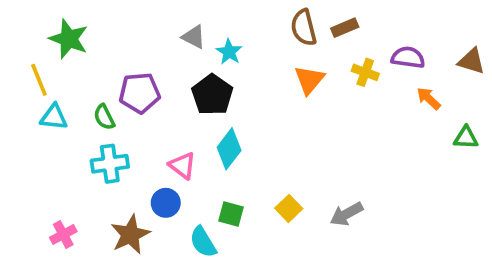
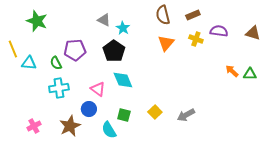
brown rectangle: (345, 28) -> (193, 15), moved
yellow line: (39, 80) -> (13, 49), moved
orange arrow: (429, 98) -> (232, 71), moved
cyan diamond: (229, 149) -> (123, 80), turned -60

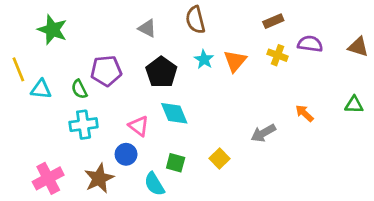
brown semicircle: (163, 15) -> (195, 20), moved
cyan star: (123, 28) -> (204, 59), moved
orange arrow: (232, 71) -> (304, 113), moved
gray arrow: (186, 115) -> (263, 133), moved
pink cross: (34, 126) -> (48, 178), size x1.5

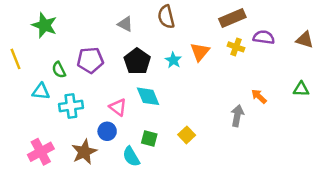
brown rectangle: (273, 21) -> (232, 18), size x1.5
cyan star: (204, 59) -> (173, 60), moved
cyan triangle: (41, 89) -> (41, 92), moved
green semicircle: (79, 89) -> (59, 70), moved
gray arrow: (263, 133) -> (237, 116), moved, turned 130

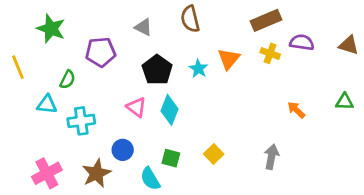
purple pentagon: (90, 60) -> (101, 52), moved
green semicircle: (59, 70) -> (68, 80), turned -126
cyan diamond: (148, 96) -> (170, 110), turned 45
pink triangle: (118, 107) -> (136, 107), moved
gray arrow: (237, 116) -> (271, 157), moved

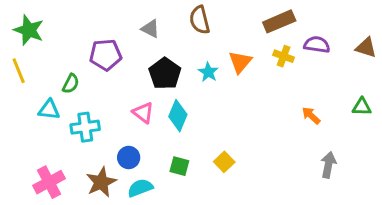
green star: (51, 29) -> (29, 30), moved
gray arrow: (271, 157) -> (328, 165), moved
cyan semicircle: (150, 179) -> (140, 188), moved, turned 100

